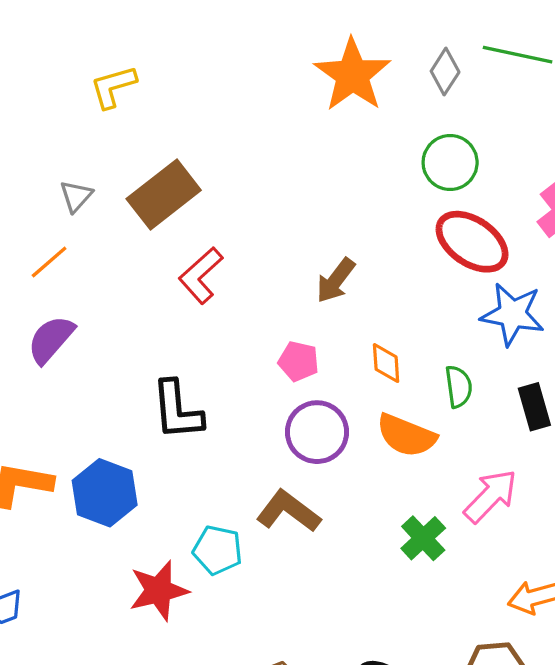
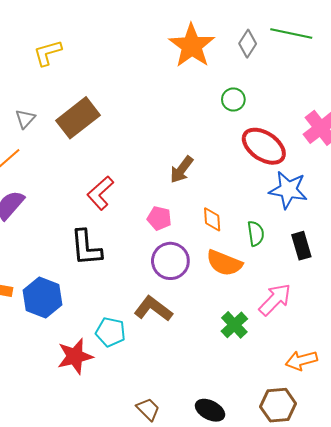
green circle: (450, 163) -> (233, 100), moved, size x0.7
red L-shape: (201, 275) -> (100, 193), moved

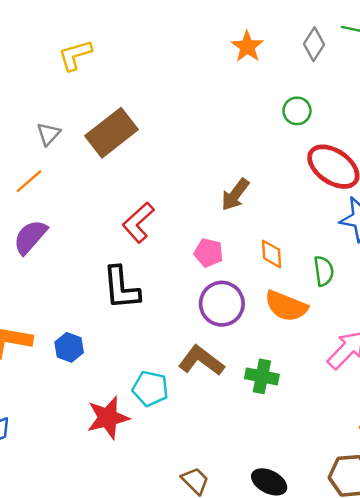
orange star: (192, 46) -> (247, 47), size x0.6
blue hexagon: (42, 297) -> (69, 347), size x0.6
green cross: (234, 325) -> (262, 376), moved, turned -36

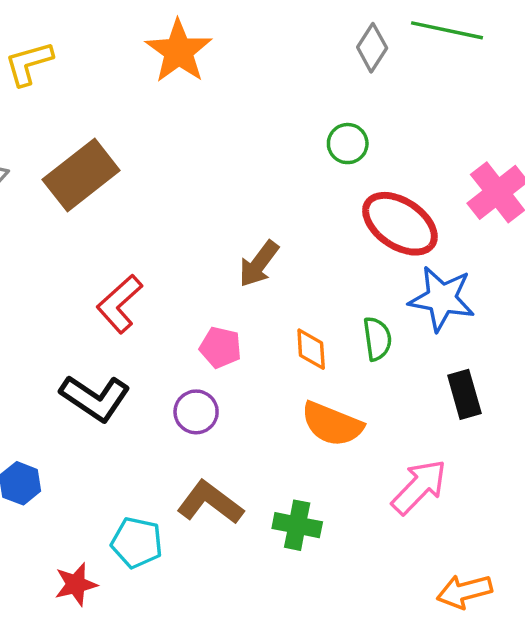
orange star: (247, 47) -> (179, 51), moved, size x1.4
green semicircle: (324, 271) -> (377, 339), moved
black L-shape: (121, 288) -> (95, 398), turned -51
purple circle: (222, 304) -> (196, 412), moved, size x0.7
red star: (108, 418) -> (76, 584), size x0.7

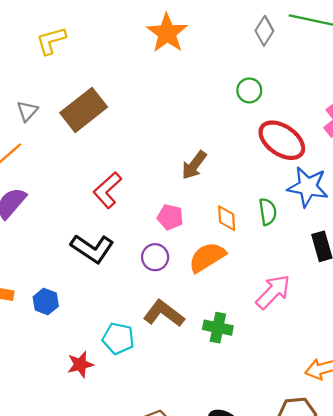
orange star: (179, 51) -> (167, 33), moved
orange semicircle: (332, 424) -> (207, 257), moved, turned 126
pink arrow: (419, 487) -> (273, 292), moved

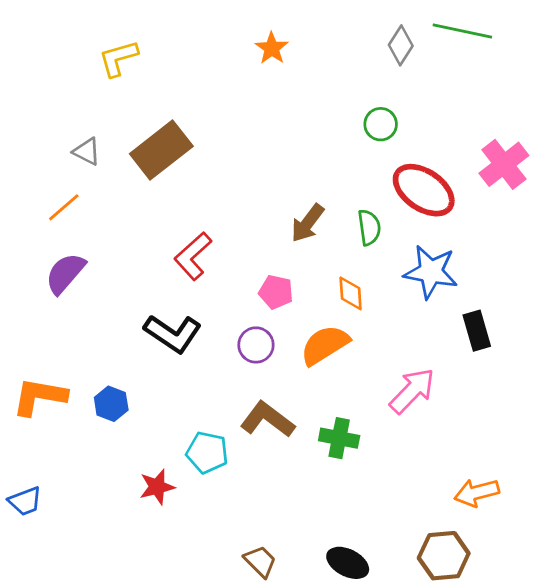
orange star: (167, 33) -> (272, 48), size x0.6
gray triangle: (27, 111) -> (87, 151), turned -45
blue star: (308, 187) -> (431, 272), moved
green semicircle: (268, 212) -> (369, 227), moved

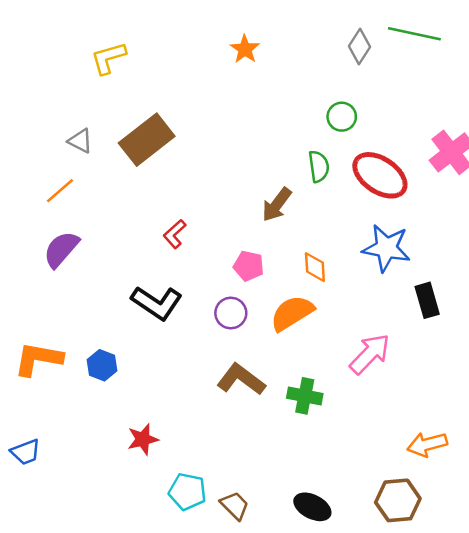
green semicircle: (369, 227) -> (319, 166), moved
red L-shape: (193, 256) -> (175, 234), size x0.7
cyan pentagon: (207, 452) -> (187, 492), moved

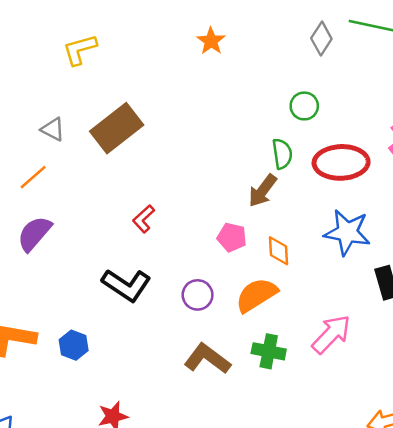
red ellipse: (380, 175) -> (341, 162), turned -36
brown arrow: (277, 205) -> (263, 191), moved
pink pentagon: (249, 266) -> (232, 237), moved
green cross: (305, 396) -> (269, 351), moved

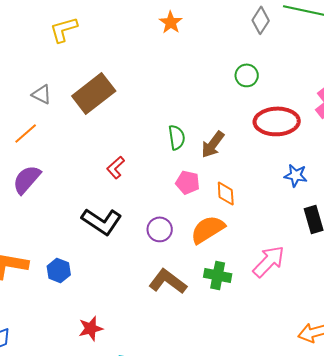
green semicircle: (282, 154) -> (177, 137), moved
blue star: (347, 232) -> (296, 175), moved, size x0.6

